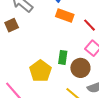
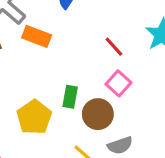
orange rectangle: (65, 15) -> (37, 36), moved

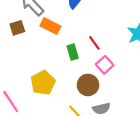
red line: (114, 47) -> (94, 43), moved
green rectangle: (70, 97) -> (73, 52), moved, turned -32

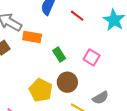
red line: (94, 43) -> (77, 16), moved
brown circle: (88, 85) -> (67, 82), moved

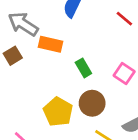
red line: (77, 16) -> (124, 19), moved

